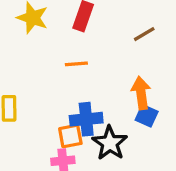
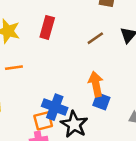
orange line: (76, 64) -> (14, 68), moved
blue cross: (86, 119) -> (55, 107), turned 30

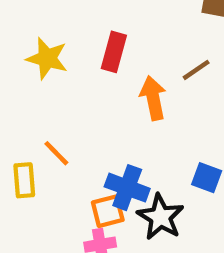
orange line: (14, 68) -> (56, 153), moved, turned 54
orange arrow: (96, 84) -> (153, 98), moved

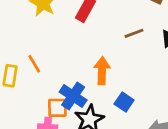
orange arrow: (153, 98) -> (102, 71), moved

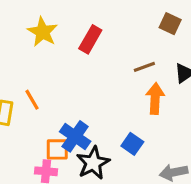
orange arrow: (102, 71) -> (155, 99), moved

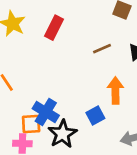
orange arrow: (155, 99) -> (115, 90), moved
blue square: (132, 144) -> (95, 115), turned 30

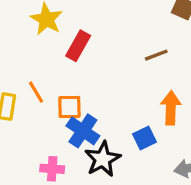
red rectangle: (54, 28) -> (78, 46), moved
orange square: (31, 124) -> (69, 107), moved

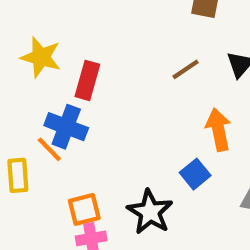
orange square: (69, 107) -> (84, 209), moved
blue cross: (83, 131) -> (66, 127), moved

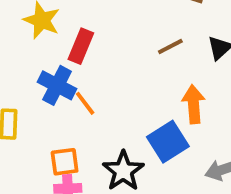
orange line: (49, 149) -> (85, 103), moved
blue square: (195, 174) -> (168, 142), size x1.5

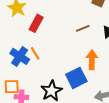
blue cross: (57, 85) -> (20, 56), moved
orange square: (65, 162) -> (12, 87), moved

